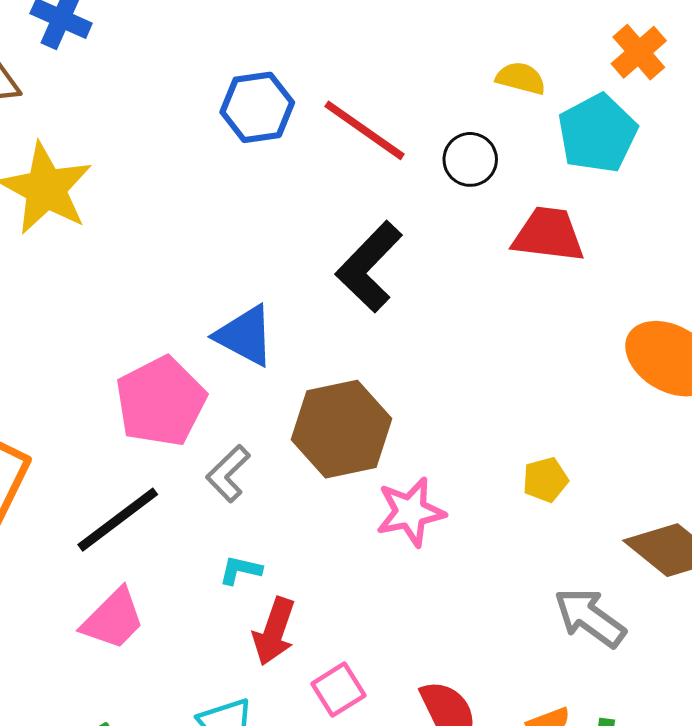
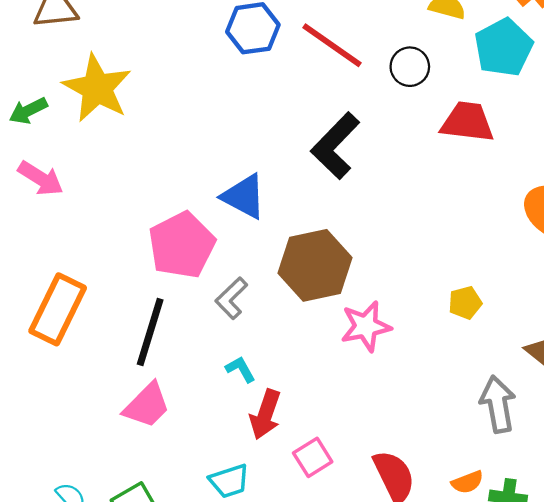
black line: (118, 520) -> (150, 332), turned -36
cyan L-shape: (240, 570) -> (240, 369), turned 48
gray arrow: (590, 618) -> (498, 404), turned 44

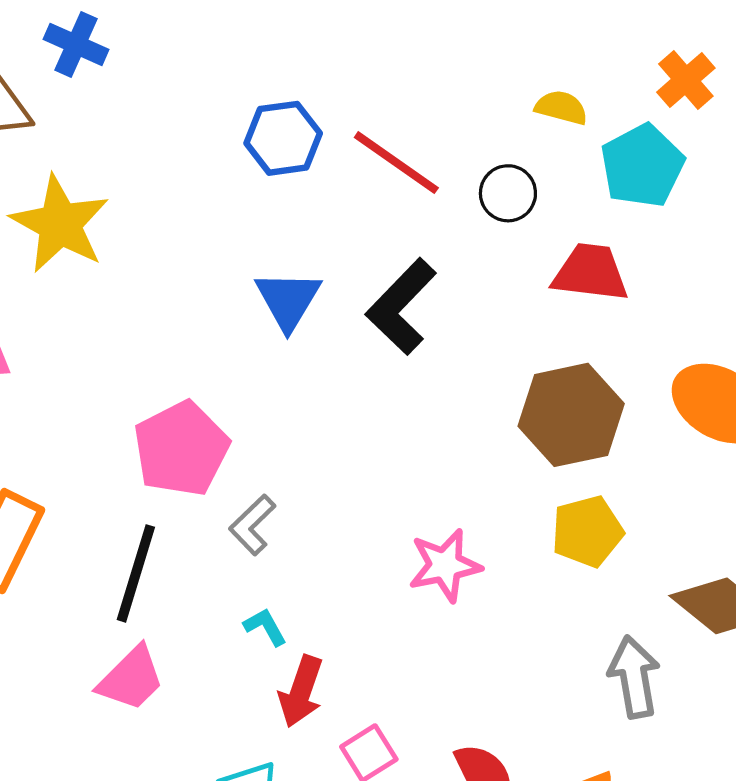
blue triangle: (244, 197) -> (288, 300), moved, turned 33
brown hexagon: (315, 265) -> (571, 415), moved
yellow pentagon: (465, 303) -> (587, 531), size x1.5

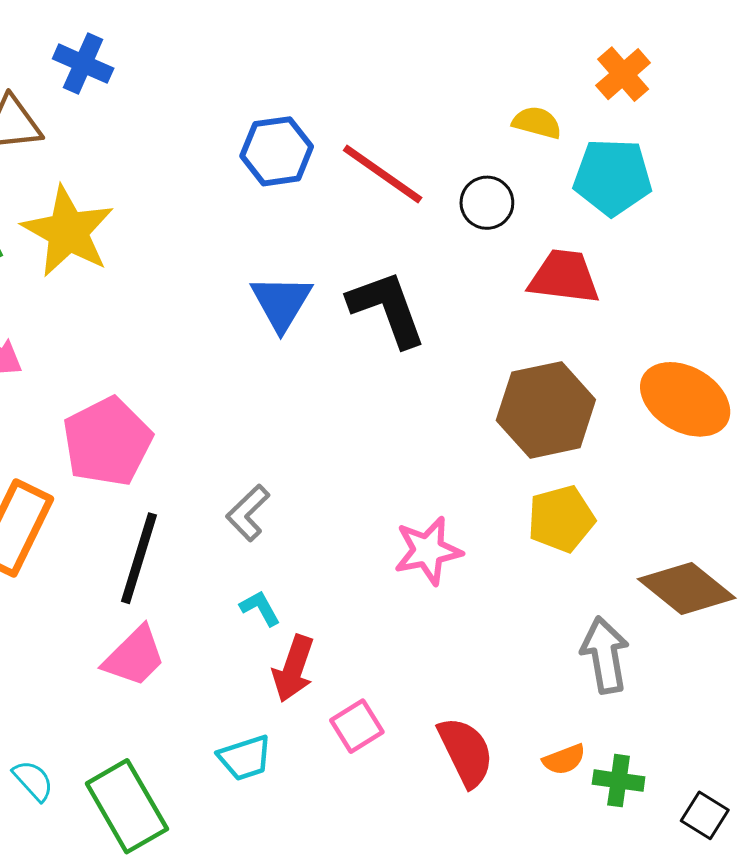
orange cross: (686, 80) -> (623, 74), moved
cyan pentagon: (642, 166) -> (613, 177), turned 30
black L-shape: (401, 307) -> (387, 309), turned 116
pink pentagon: (181, 449) -> (107, 442), moved

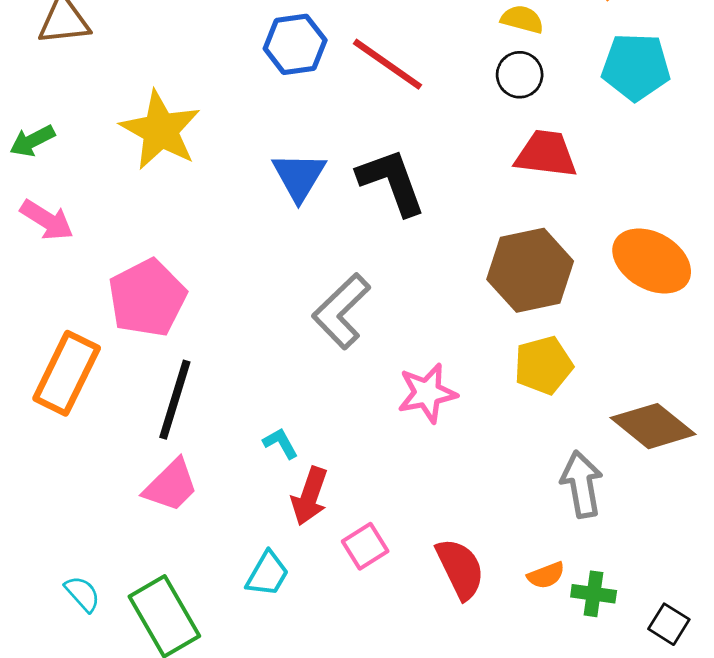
cyan pentagon: (613, 177) -> (636, 67), moved
black circle: (487, 203) -> (520, 75), moved
yellow star: (68, 231) -> (160, 130), moved
gray L-shape: (248, 513) -> (341, 311), moved, size x1.5
cyan trapezoid: (245, 758) -> (267, 574), turned -42

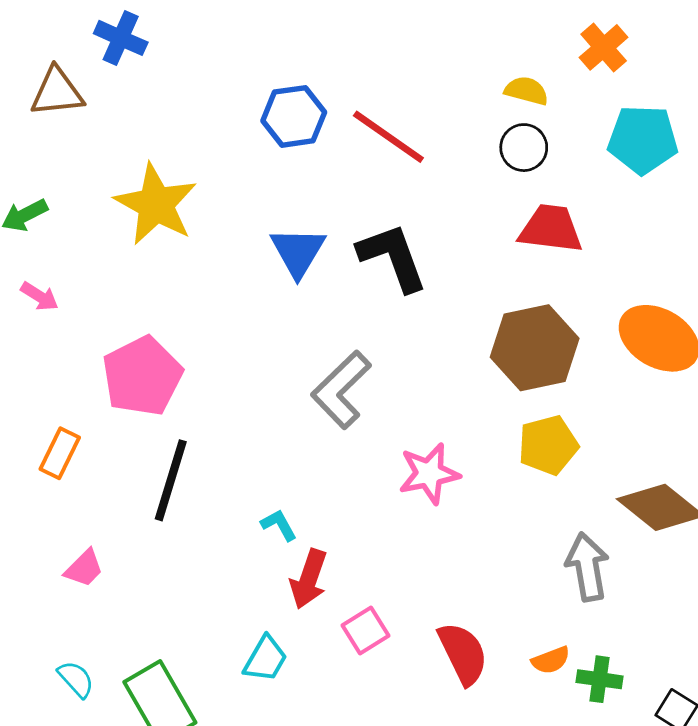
pink arrow: (47, 220) -> (39, 296), size x0.7
orange rectangle: (67, 373) -> (60, 453), size x0.6
pink trapezoid: (171, 485) -> (84, 568), moved, size x0.7

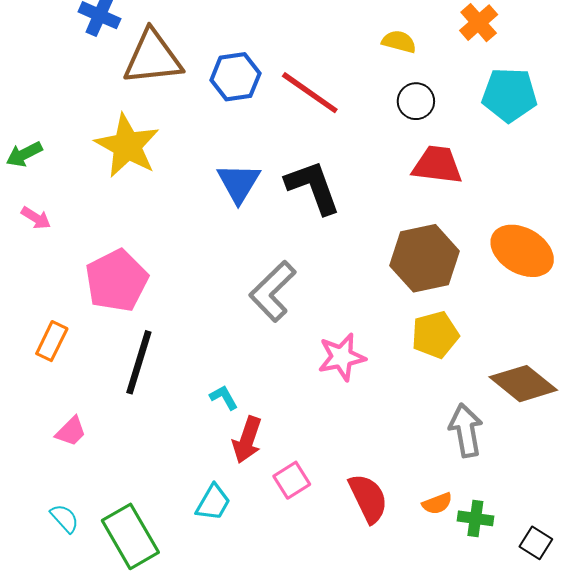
yellow semicircle: (526, 91) -> (399, 42), moved
brown triangle: (57, 92) -> (153, 58), moved, size x1.4

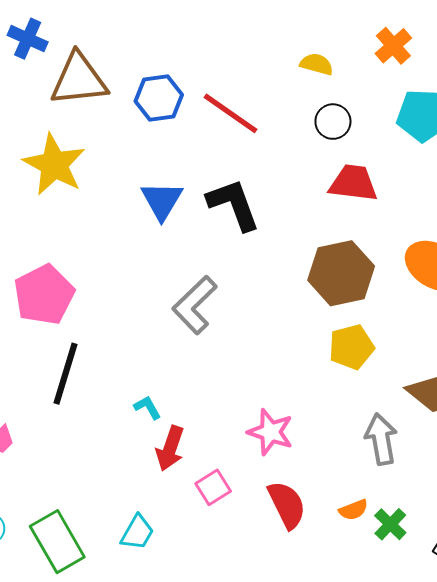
pink star: (342, 357) -> (270, 432), moved, turned 30
cyan trapezoid: (213, 502) -> (137, 532), moved
green cross: (475, 518) -> (390, 524), turned 36

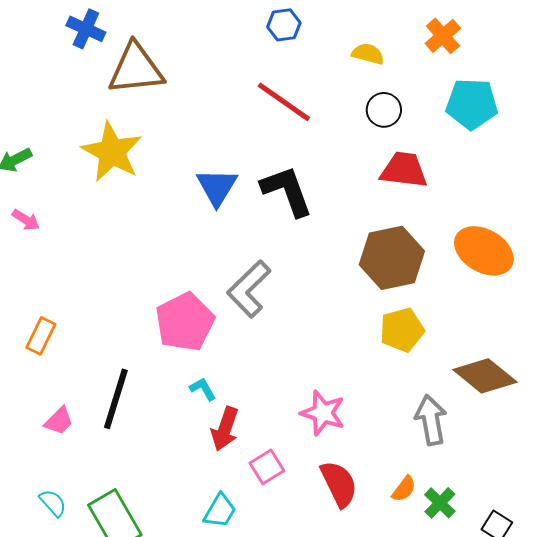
blue hexagon: (159, 98) -> (284, 25), moved, size x0.7
pink pentagon: (44, 295) -> (185, 322), moved
black line: (66, 374) -> (116, 399), moved
orange semicircle: (353, 510) -> (404, 489), turned -32
cyan trapezoid: (137, 532) -> (220, 511), moved

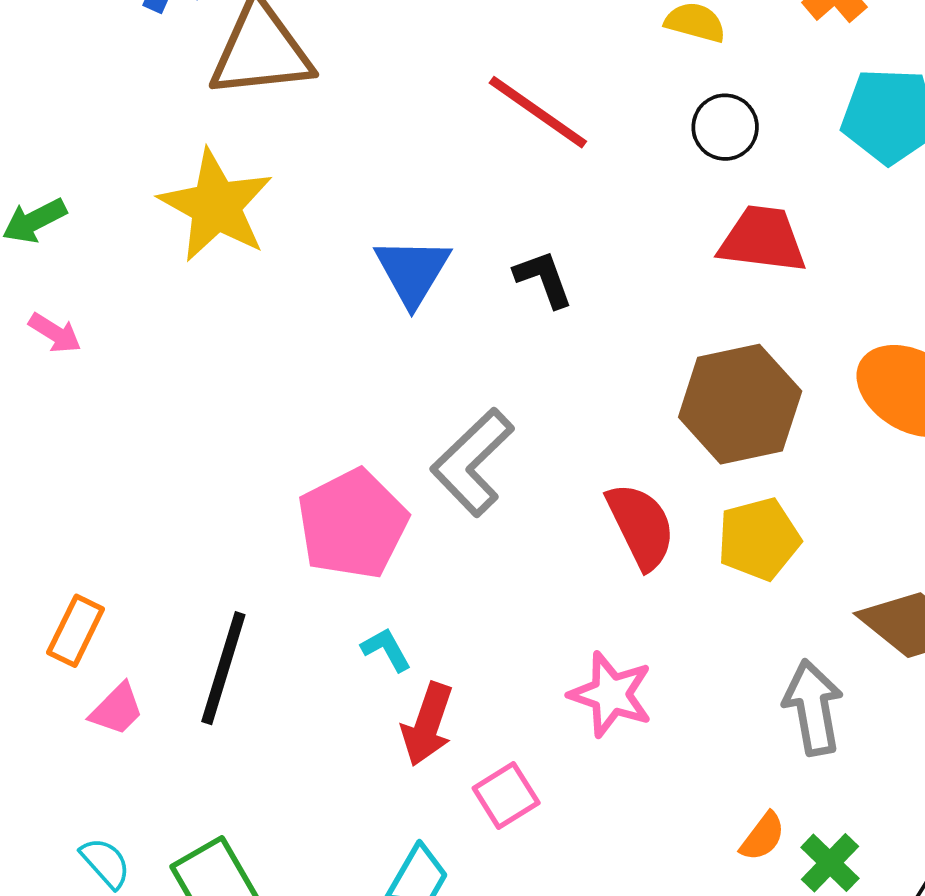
black L-shape: (287, 191) -> (544, 279), size x0.6
orange rectangle: (41, 336) -> (76, 631), moved
red semicircle: (339, 484) -> (641, 526), moved

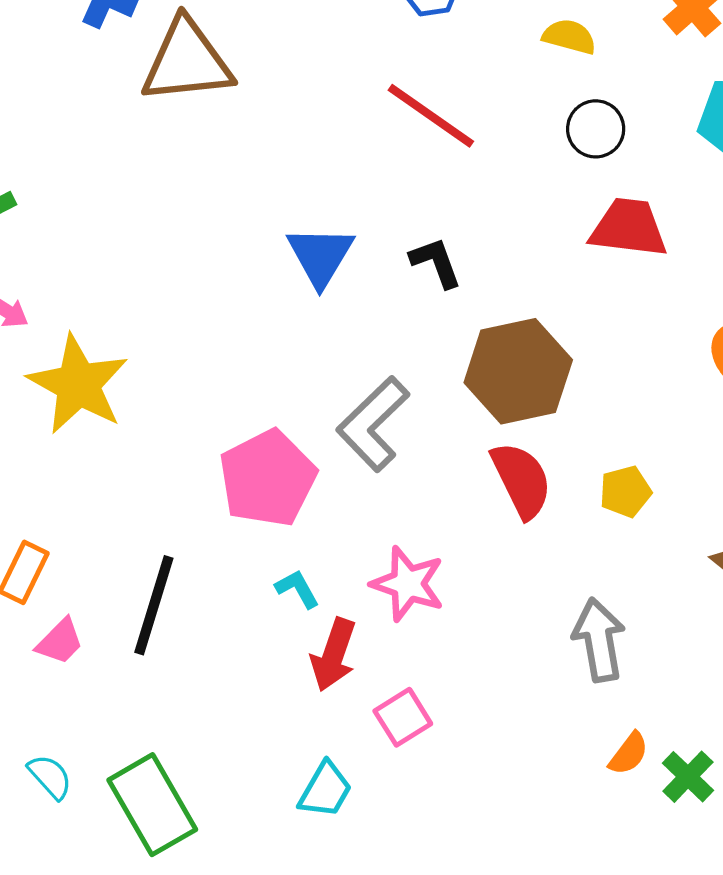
yellow star: (216, 206) -> (78, 384), moved
brown hexagon: (740, 404) -> (518, 371), moved
yellow pentagon: (759, 539) -> (625, 492), size x0.7
pink star: (611, 694) -> (408, 584), moved
gray arrow: (813, 707) -> (599, 640), moved

